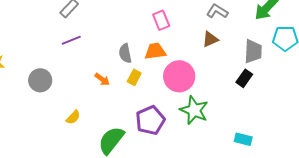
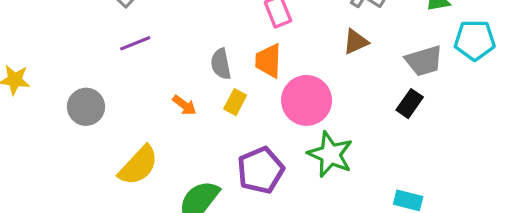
orange trapezoid: (155, 51) -> (268, 61), turned -80
gray trapezoid: (253, 51) -> (424, 61), turned 70
yellow semicircle: (73, 117) -> (138, 165), size x1.8

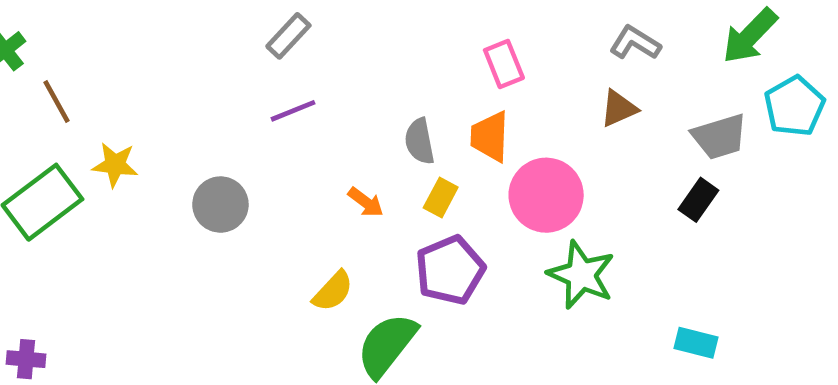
cyan pentagon: (475, 40) -> (794, 106), turned -30
yellow semicircle: (138, 165) -> (333, 291), moved, size x0.7
purple pentagon: (261, 170) -> (450, 270), moved

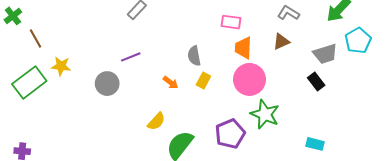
pink rectangle: (504, 64) -> (231, 22), turned -60
purple line: (293, 111) -> (131, 57), moved
orange trapezoid: (490, 137) -> (243, 48), moved
black rectangle: (698, 200) -> (316, 81), turned -72
purple pentagon: (450, 270) -> (230, 134), moved

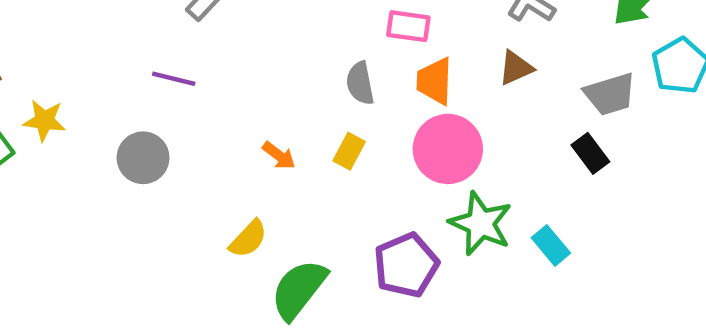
gray semicircle: (194, 56) -> (360, 83), moved
purple line: (131, 57) -> (174, 79), moved, turned 36
cyan rectangle: (315, 144) -> (551, 245), moved, turned 36

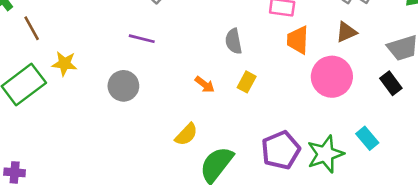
gray semicircle: (360, 83) -> (234, 41), moved
pink circle: (448, 149) -> (332, 77), moved
green star: (481, 224) -> (325, 154), moved, turned 30

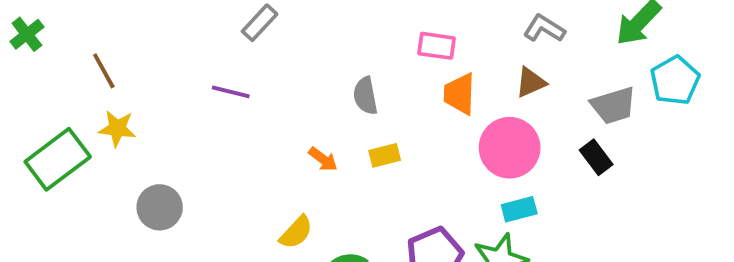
brown line: (32, 28) -> (104, 71), moved
yellow rectangle: (247, 82) -> (385, 155), turned 48
gray circle: (123, 86) -> (160, 207), moved
cyan rectangle: (367, 138) -> (519, 209), moved, turned -65

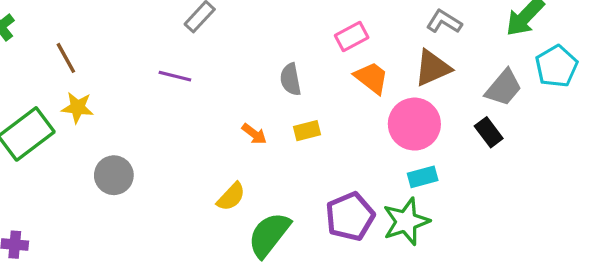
pink rectangle: (437, 46) -> (352, 37), turned -36
brown triangle: (531, 82) -> (433, 68), size x1.4
orange trapezoid: (460, 94) -> (371, 78), turned 126
gray trapezoid: (613, 105) -> (504, 88), turned -33

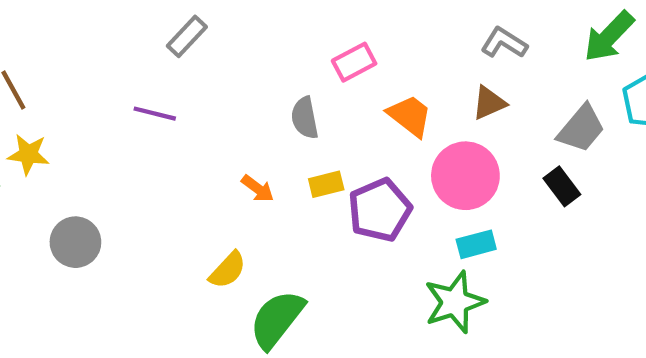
pink rectangle: (352, 37) -> (354, 62), moved
brown triangle: (433, 68) -> (489, 103), size x0.7
purple pentagon: (350, 217) -> (380, 210), moved

